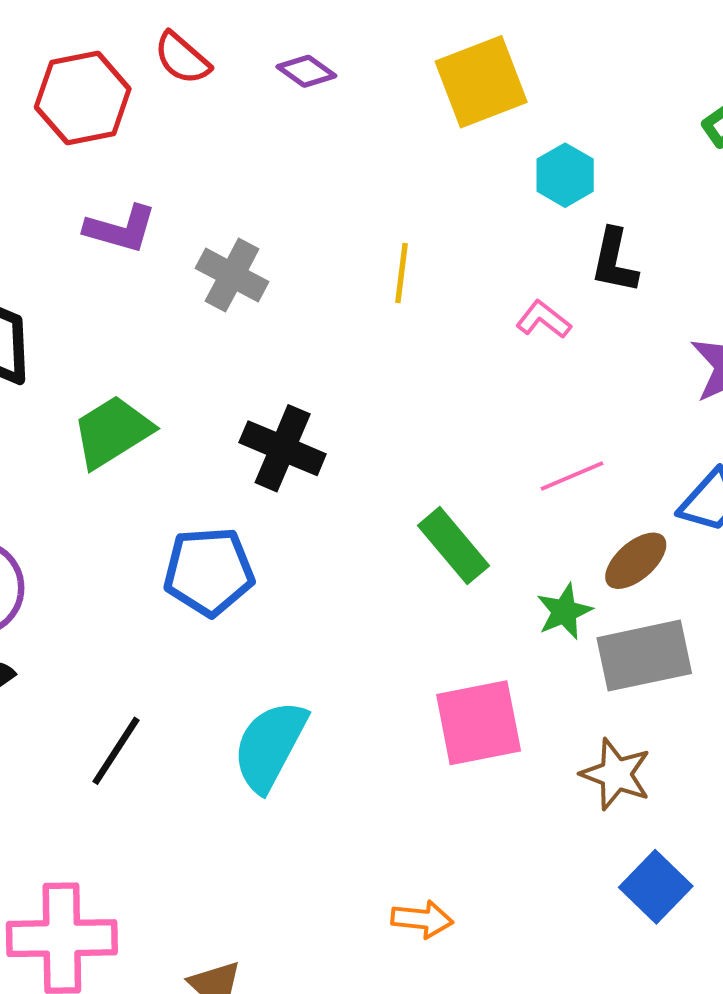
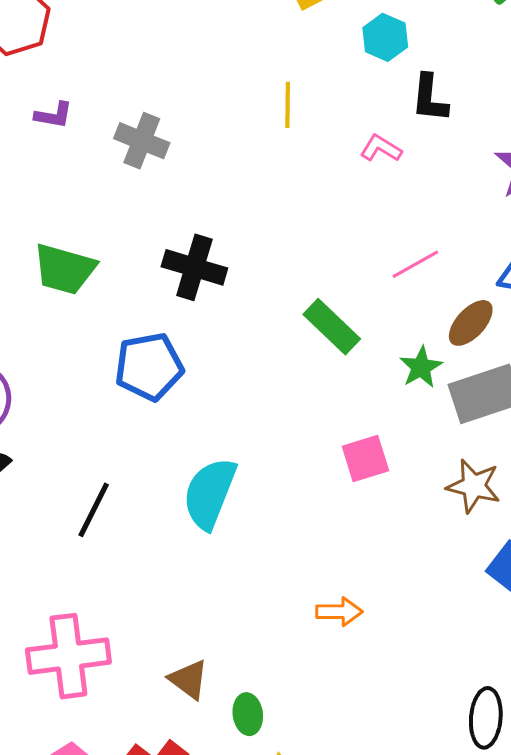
purple L-shape: (121, 229) -> (54, 115), size x0.7
yellow line: (402, 273) -> (288, 105), moved
green trapezoid: (112, 432) -> (64, 269), turned -126
pink square: (479, 723) -> (365, 458), size x0.7

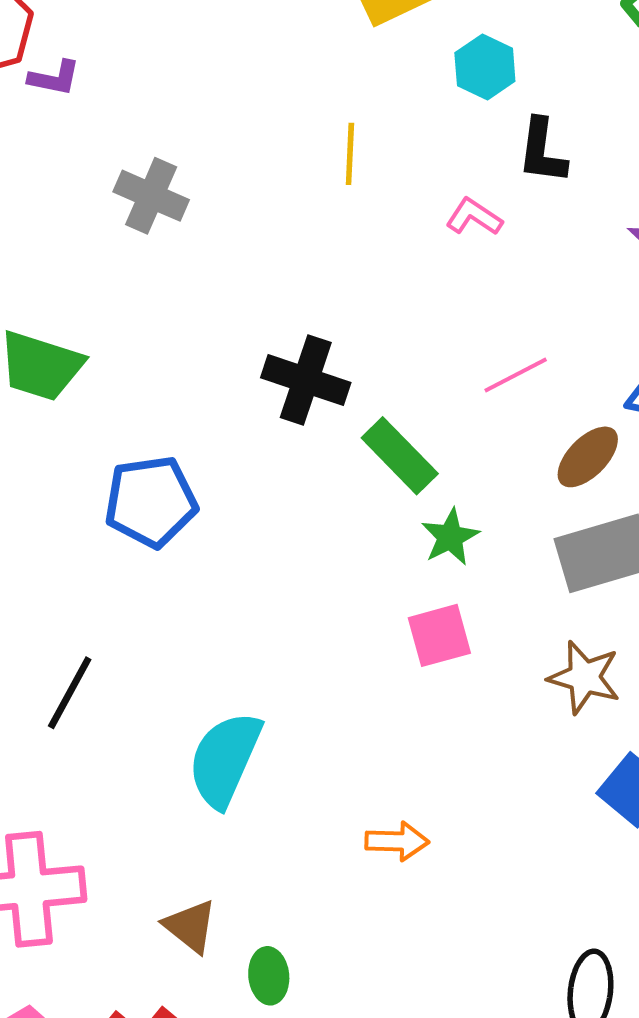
purple L-shape: (54, 115) -> (54, 78), moved
black cross: (194, 267) -> (306, 380), moved
green star: (421, 367) -> (450, 537), moved
cyan semicircle: (210, 493) -> (225, 759), moved

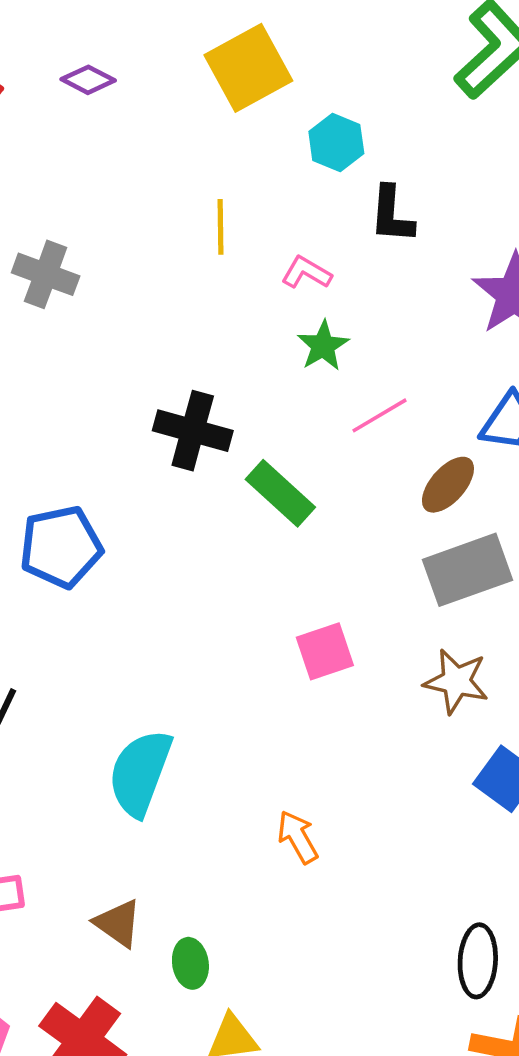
pink L-shape: (474, 217) -> (306, 273), moved
green star: (450, 537) -> (323, 346), moved
orange arrow: (397, 841) -> (298, 837), turned -118

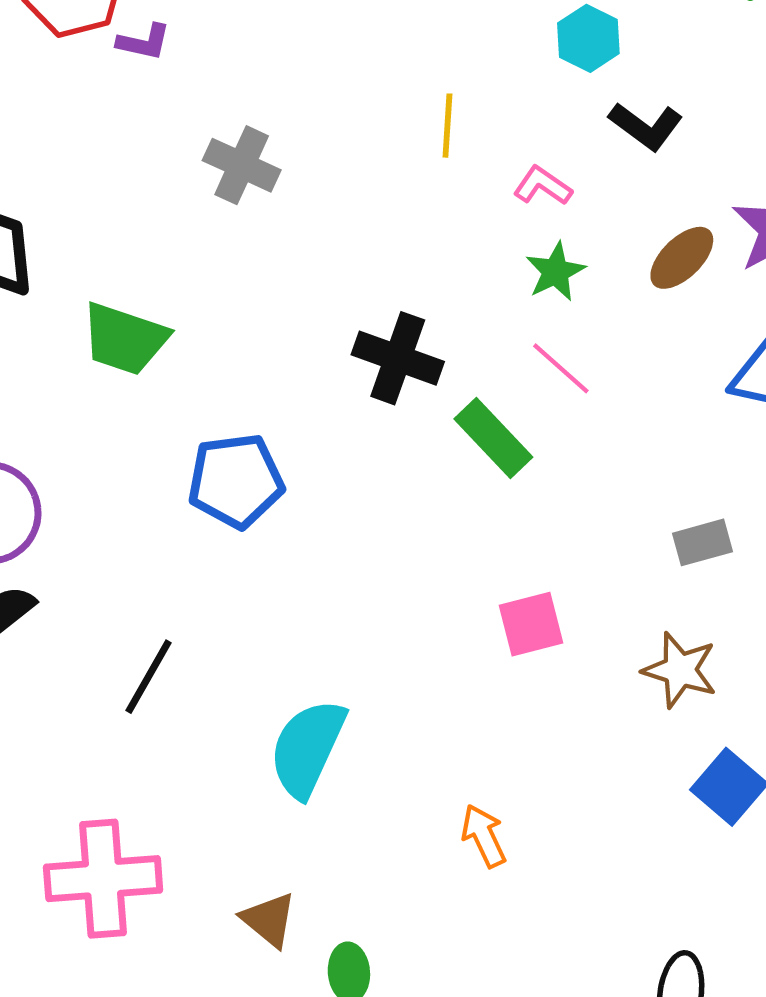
black L-shape: (392, 215) -> (646, 126), turned -62
pink line: (379, 415) -> (561, 368), moved, turned 68
brown ellipse: (448, 485) -> (682, 258), moved
gray rectangle: (467, 570) -> (702, 542), size x0.6

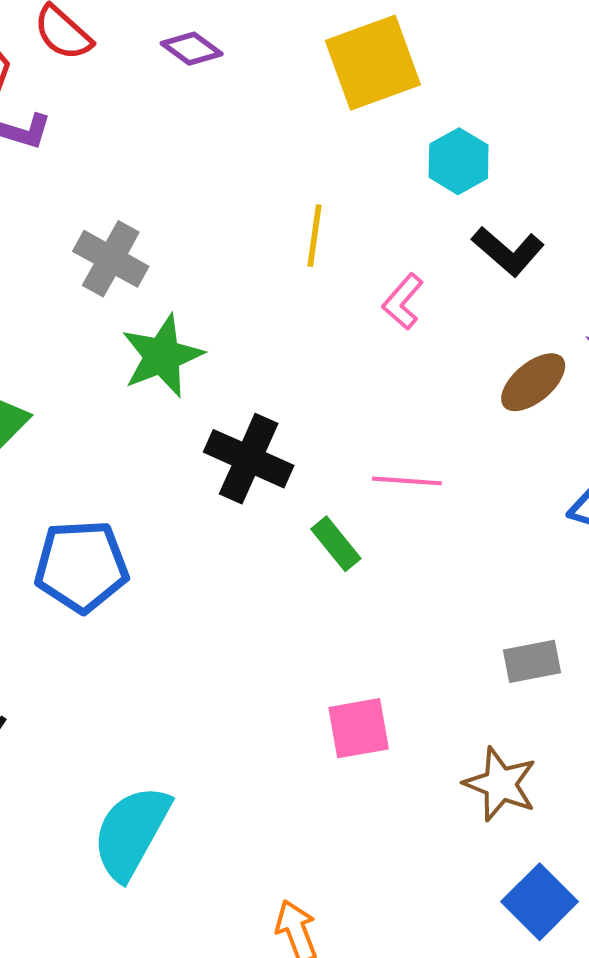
pink L-shape: (543, 186) -> (403, 302), turned -88
green star: (555, 272) -> (162, 356), moved, size x1.4
pink line: (561, 368) -> (407, 481), turned -42
green rectangle: (493, 438) -> (336, 544), size x0.7

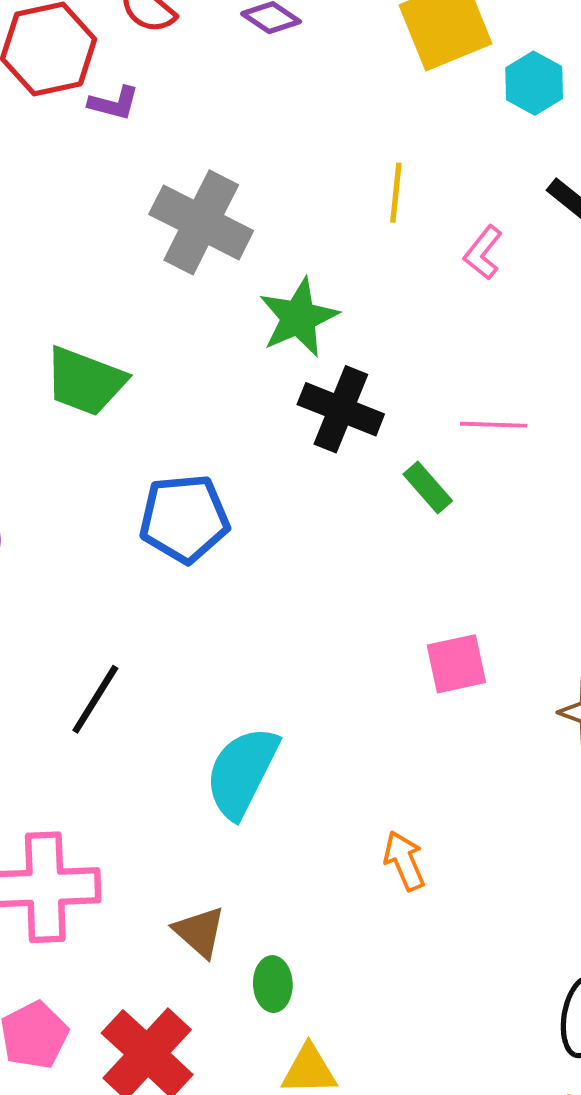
cyan hexagon: (459, 161) -> (534, 83), moved
gray cross: (111, 259) -> (201, 222), size x1.4
green star: (162, 356) -> (299, 317), moved

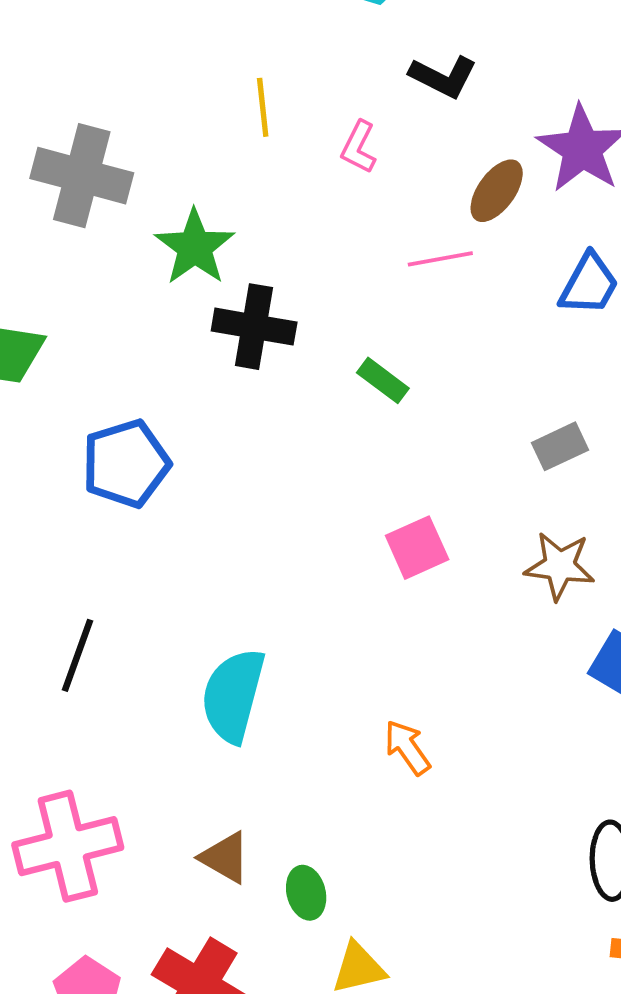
pink line: (494, 425) -> (440, 259), moved
green rectangle: (428, 488) -> (383, 380), moved

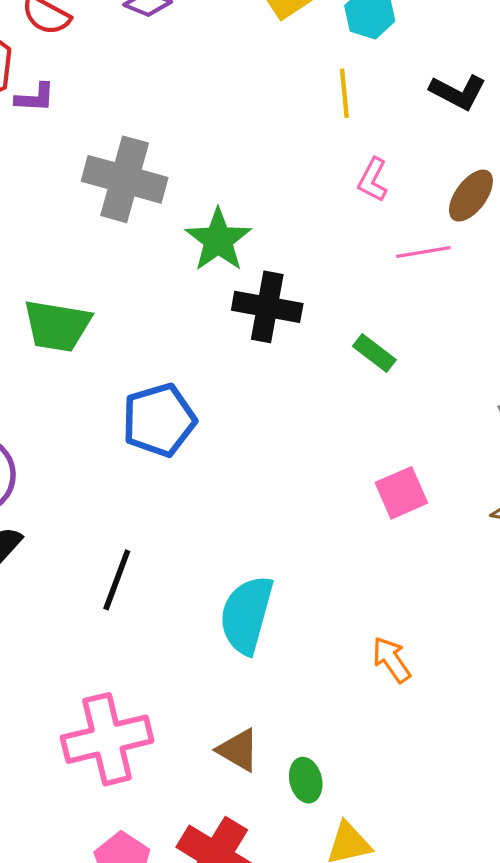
black L-shape: (443, 77) -> (458, 92), moved
yellow line: (263, 107) -> (344, 93), moved
pink L-shape: (359, 147) -> (373, 180), moved

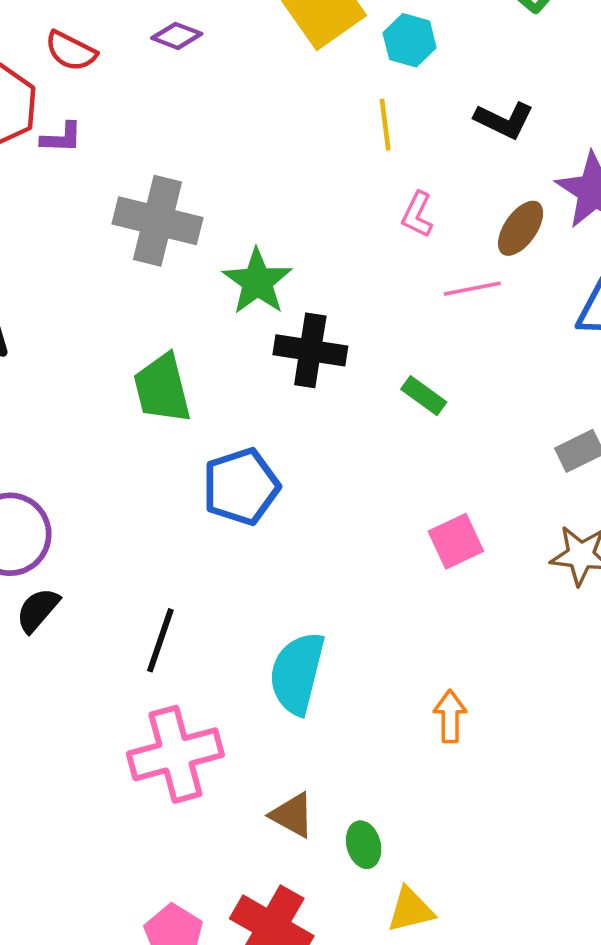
green trapezoid: (57, 326) -> (162, 389), moved, turned 68
blue pentagon: (159, 420) -> (241, 487), moved
orange arrow: (391, 660) -> (450, 716), turned 36
pink cross: (107, 739) -> (175, 754), moved

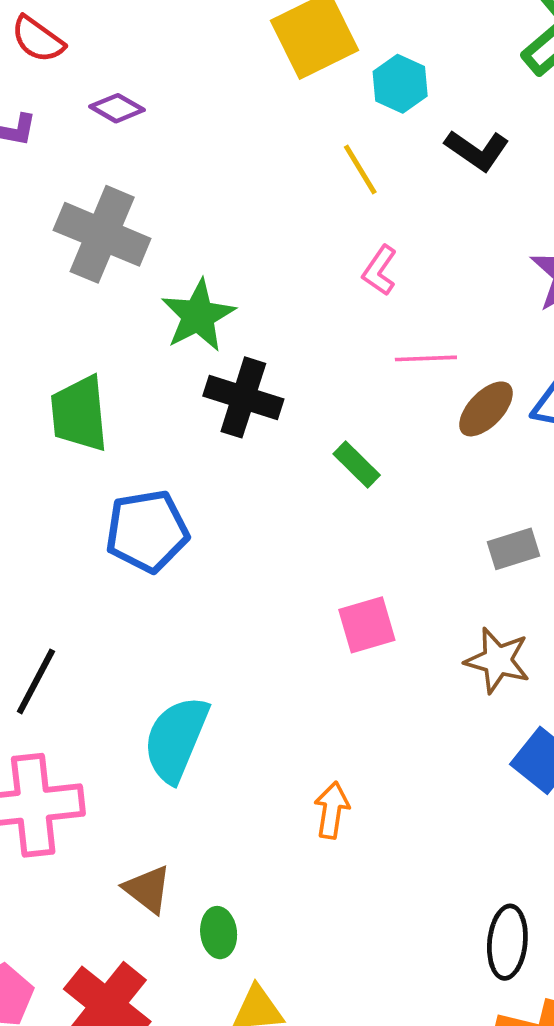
purple diamond: (177, 36) -> (117, 108), moved
black L-shape: (504, 120) -> (477, 150), moved
yellow line: (385, 125) -> (360, 169), turned -33
brown ellipse: (521, 228) -> (486, 409), moved

